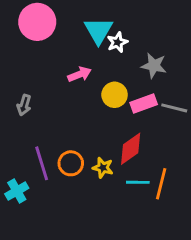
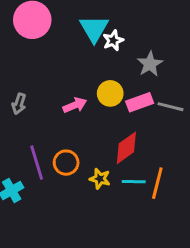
gray star: (154, 66) -> (150, 64), turned 30
pink arrow: (80, 74) -> (75, 105), moved
yellow star: (103, 168) -> (100, 179), moved

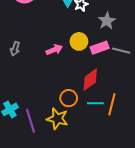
purple line: (37, 163) -> (31, 121), moved
orange circle: (66, 163) -> (69, 98), moved
yellow star: (100, 179) -> (57, 119), moved, size x1.5

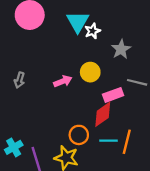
pink rectangle: (100, 48) -> (113, 95), moved

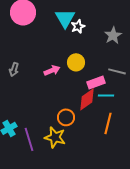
gray star: (121, 49) -> (113, 35), moved
cyan line: (108, 141) -> (106, 95), moved

